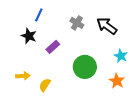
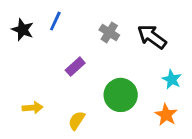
black star: (29, 36) -> (23, 30), moved
yellow semicircle: (45, 85) -> (77, 121), moved

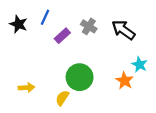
purple rectangle: (75, 67) -> (62, 36), moved
green circle: (121, 95) -> (80, 77), moved
orange star: (166, 115) -> (125, 81), moved

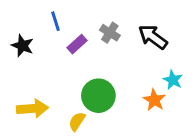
blue line: (45, 17) -> (55, 21), turned -42
black star: (18, 24) -> (23, 46), moved
yellow arrow: (27, 88) -> (33, 109), size x1.5

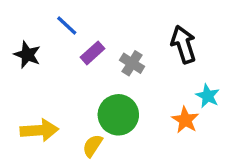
blue line: (55, 21) -> (67, 25), turned -30
gray cross: (110, 33) -> (132, 63), moved
black arrow: (153, 37) -> (184, 44), turned 36

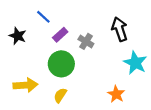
cyan star: (208, 96) -> (135, 63), size x1.5
green circle: (118, 115) -> (61, 64), moved
orange star: (185, 120) -> (116, 94), moved

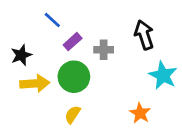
black star: (18, 36) -> (21, 55), moved, turned 30
gray cross: (86, 41) -> (104, 50), turned -32
yellow arrow: (25, 85) -> (35, 83), moved

